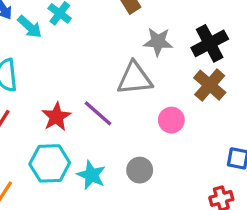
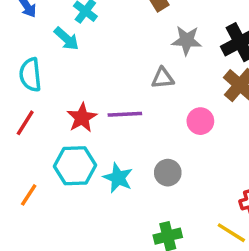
cyan arrow: (30, 27) -> (66, 39), moved
gray triangle: (135, 78) -> (163, 78), size x0.6
purple line: (98, 113) -> (125, 114), turned -44

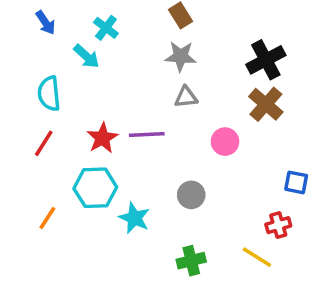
gray star: (187, 40) -> (181, 56), moved
cyan star: (118, 178) -> (134, 218), moved

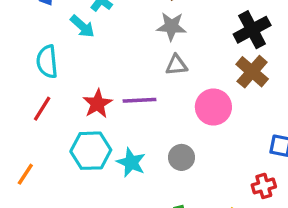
pink circle: (225, 142) -> (213, 107), size x1.4
orange line: (47, 218) -> (25, 174), moved
cyan star: (134, 218) -> (131, 162), moved

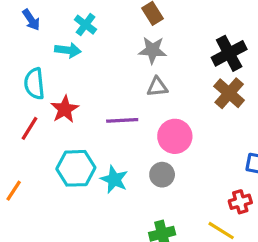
cyan arrow: (82, 26) -> (68, 50), turned -35
red star: (98, 104) -> (65, 109), moved
pink circle: (213, 107) -> (175, 136), moved

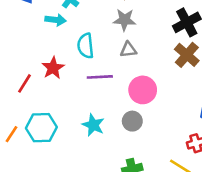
cyan semicircle: (34, 84) -> (86, 46), moved
cyan hexagon: (76, 168) -> (41, 128), moved

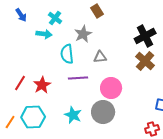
gray star: (124, 20) -> (83, 34), moved, turned -30
red star: (53, 68) -> (42, 85), moved
gray circle: (132, 121) -> (103, 112), size x1.5

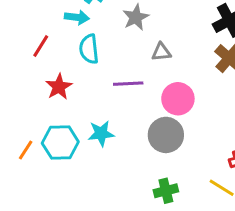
cyan semicircle: (67, 54) -> (89, 49), moved
red line: (20, 83) -> (41, 46), moved
red star: (42, 85) -> (59, 87), moved
cyan star: (73, 115) -> (101, 133), moved, turned -30

